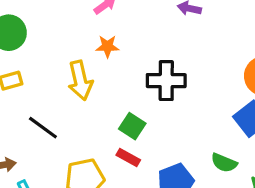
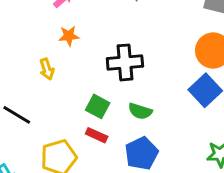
yellow arrow: (80, 80) -> (47, 69), size x0.6
green semicircle: (224, 163) -> (140, 111), moved

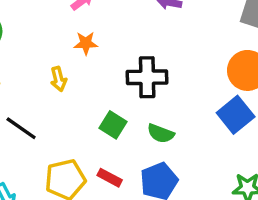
red rectangle: (97, 135) -> (110, 178), moved

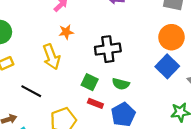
yellow arrow: (59, 79) -> (51, 57), size x1.6
red rectangle: (110, 178) -> (95, 103), moved

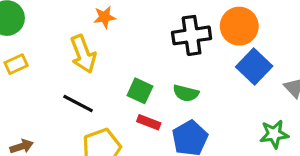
orange circle: (172, 37) -> (239, 26), moved
black cross: (108, 49) -> (192, 35), moved
black line: (31, 91) -> (78, 103), moved

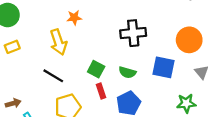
orange circle: (239, 26) -> (189, 40), moved
blue square: (254, 67) -> (164, 67), moved, turned -35
red rectangle: (149, 122) -> (101, 91), turned 48

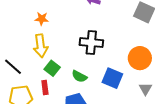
yellow arrow: (58, 42) -> (41, 46), moved
red rectangle: (101, 91) -> (45, 88), moved

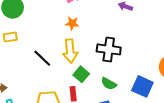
black cross: (91, 43) -> (109, 49), moved
black line: (13, 67) -> (42, 58), moved

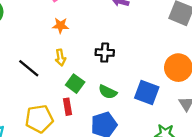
black cross: (109, 49) -> (105, 53), size x0.7
yellow arrow: (70, 51) -> (60, 58), size x0.6

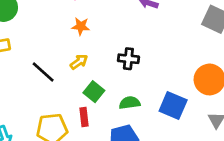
yellow arrow: (60, 58) -> (79, 62), turned -119
green semicircle: (108, 92) -> (130, 103), turned 144

